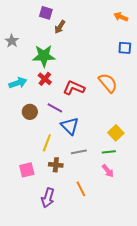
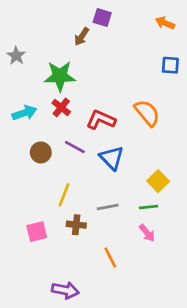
purple square: (46, 13) -> (102, 17), moved
blue triangle: (70, 126) -> (112, 158), moved
purple arrow: (48, 198) -> (65, 290), moved, turned -96

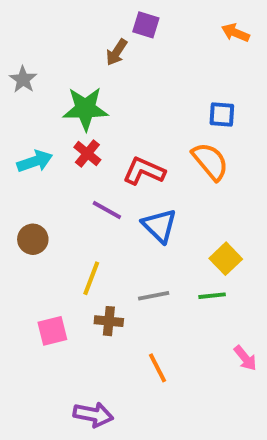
blue square: (170, 65) -> (222, 115), moved
brown circle: (41, 152) -> (33, 239), moved
pink arrow: (147, 233) -> (245, 358), moved

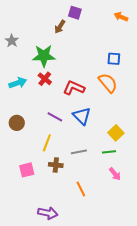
purple line: (107, 210) -> (55, 117), moved
pink arrow: (245, 358) -> (115, 174), moved

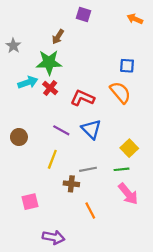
brown arrow: (60, 27) -> (58, 37), moved
cyan arrow: (18, 83) -> (28, 82), moved
brown cross: (56, 165) -> (71, 184), moved
pink square: (27, 170) -> (30, 202), moved
pink arrow: (115, 174) -> (128, 194), size x1.5

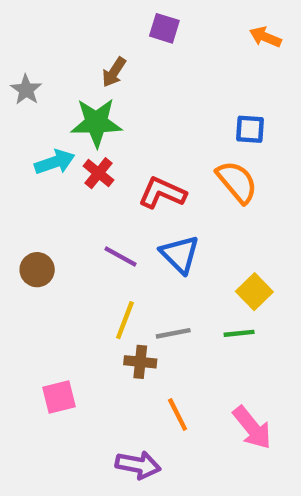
yellow line: (52, 159) -> (125, 320), moved
pink arrow: (128, 194) -> (252, 428), moved
purple arrow: (53, 237) -> (138, 465), moved

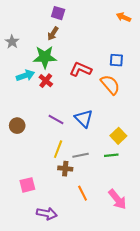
purple square: (164, 28) -> (58, 13), moved
red L-shape: (162, 193) -> (81, 69), moved
purple arrow: (138, 465) -> (47, 214), moved

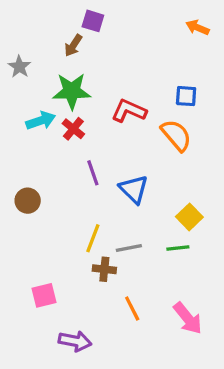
brown arrow: (53, 34) -> (73, 45), moved
purple line: (56, 119) -> (93, 173), moved, turned 42

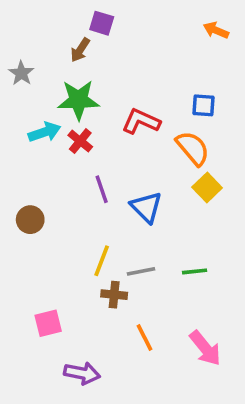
yellow square: (189, 217) -> (207, 187), moved

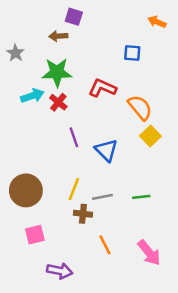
brown arrow: (80, 50) -> (58, 36), turned 54
blue square: (203, 105) -> (132, 53), moved
brown circle: (30, 220) -> (26, 190), moved, size x1.6

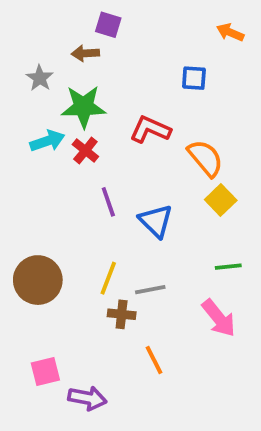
gray star: (16, 53) -> (40, 78), moved
green line: (141, 197) -> (228, 267), moved
pink square: (35, 235) -> (45, 371), moved
pink arrow: (149, 253) -> (219, 318), moved

